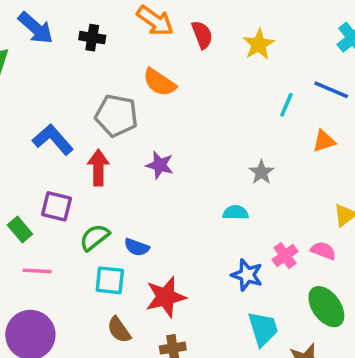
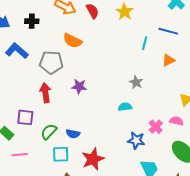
blue L-shape: (53, 139) -> (17, 51), moved

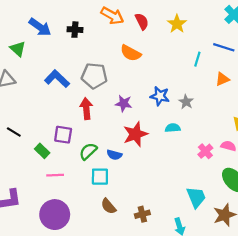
orange semicircle: (73, 41) -> (131, 53), moved
blue L-shape: (17, 51) -> (57, 79), moved
blue star: (136, 140) -> (160, 96), moved
red star: (93, 159) -> (135, 134), moved

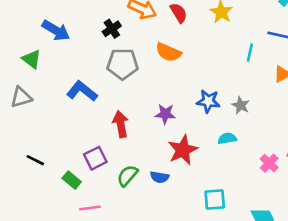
black cross: (75, 30) -> (112, 29), moved, turned -32
gray pentagon: (94, 76) -> (123, 64), moved
purple square: (63, 135) -> (95, 158), turned -30
cyan square: (100, 177) -> (215, 199), moved

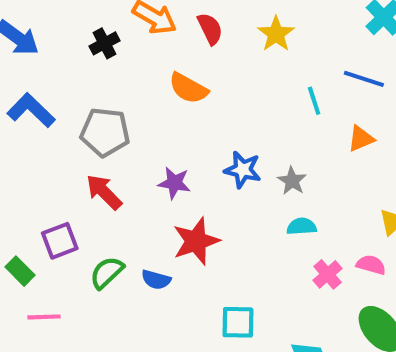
cyan line: (250, 53) -> (314, 101), turned -36
gray pentagon: (123, 64) -> (105, 132), moved
blue L-shape: (82, 91) -> (31, 110), moved
red arrow: (121, 124) -> (104, 192), turned -40
cyan semicircle: (227, 138) -> (302, 226), moved

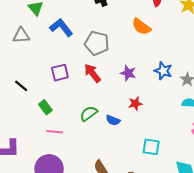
purple square: (60, 241) -> (60, 73), moved
red star: (196, 241) -> (135, 104), size x0.6

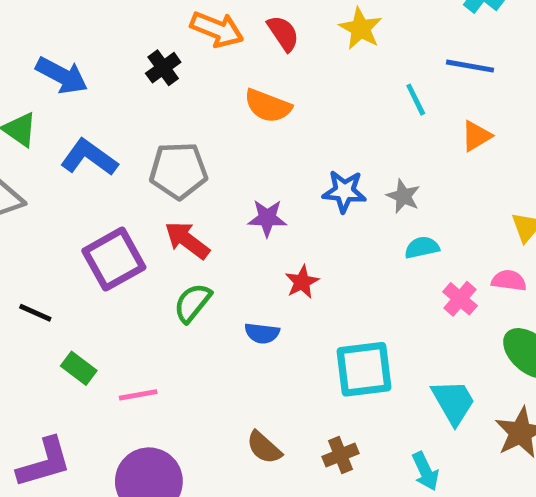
purple square: (60, 73) -> (114, 259), size x1.4
green rectangle: (45, 107) -> (79, 368), moved
green semicircle: (89, 114) -> (192, 303), moved
cyan square: (151, 147) -> (364, 369), size x1.4

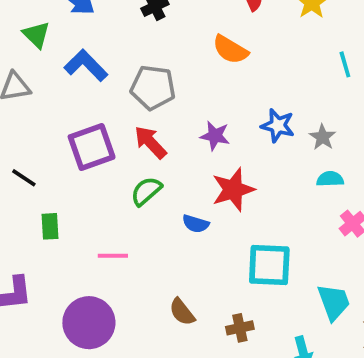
red star: (302, 282) -> (233, 190), size x1.6
green rectangle: (79, 368) -> (50, 226), turned 40
pink line: (138, 395) -> (113, 256), moved

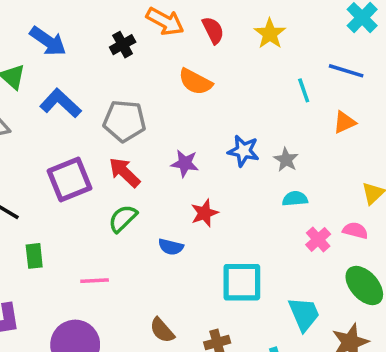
red star: (233, 190) -> (204, 213), size x0.7

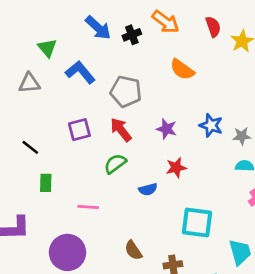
red semicircle: (213, 30) -> (213, 27), moved
blue arrow: (48, 41) -> (98, 28), moved
gray star: (286, 160) -> (242, 136), turned 30
purple square: (70, 180) -> (79, 130), size x0.7
blue semicircle: (171, 247) -> (148, 189), turned -36

